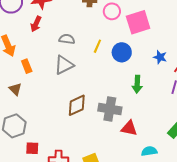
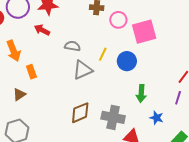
red arrow: (36, 24) -> (42, 30), turned 91
blue star: (160, 57) -> (156, 118), moved
gray triangle: (64, 65) -> (83, 70), moved
brown triangle: (15, 89) -> (19, 94), turned 40

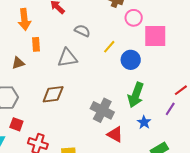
gray triangle: (83, 70) -> (67, 58), moved
green arrow: (141, 94) -> (136, 95), size x1.4
brown diamond: (80, 113) -> (53, 94), moved

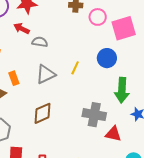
gray semicircle: (82, 31) -> (40, 42), moved
orange rectangle: (36, 44) -> (14, 78), moved
yellow line: (109, 47) -> (75, 68), moved

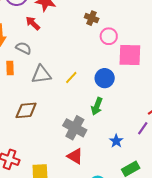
gray semicircle: (40, 42) -> (24, 48), moved
green arrow: (122, 90) -> (97, 106), moved, size x0.7
red triangle: (113, 134) -> (75, 156), moved

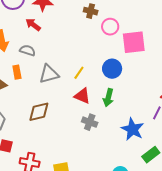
gray cross: (75, 128) -> (90, 122), size x0.7
blue star: (116, 141) -> (132, 129), size x1.6
red triangle: (75, 156) -> (82, 96), moved

